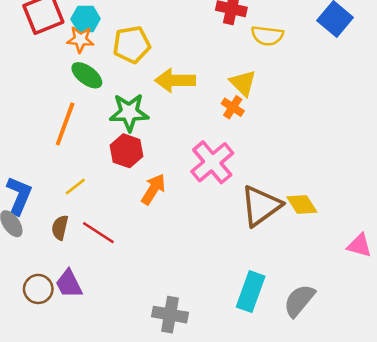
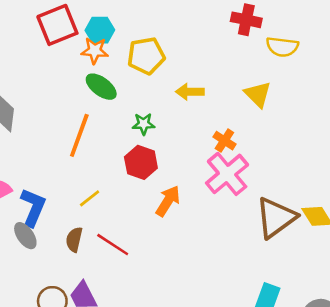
yellow arrow: (175, 80) -> (190, 92), size x0.7
orange cross: (233, 107) -> (224, 141), moved
green star: (129, 112) -> (144, 124), size x0.6

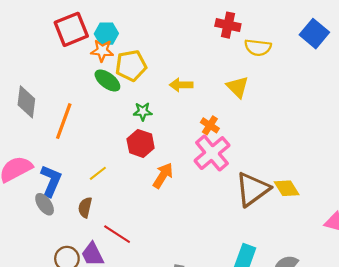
yellow pentagon: (146, 56) -> (131, 66), moved
orange line: (79, 135) -> (64, 121), moved
red line: (113, 245) -> (117, 234), moved

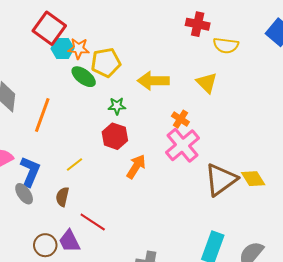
red square: (71, 29) -> (49, 28), turned -32
cyan hexagon: (106, 34) -> (62, 48), moved
yellow arrow: (181, 85) -> (153, 81), size x1.4

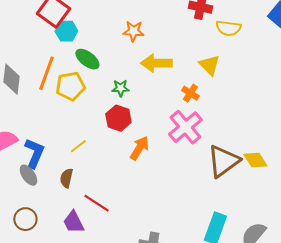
orange star: (79, 48) -> (133, 31), moved
yellow pentagon: (106, 63) -> (70, 86), moved
orange line: (42, 115) -> (46, 73), moved
orange cross: (180, 119) -> (190, 93), moved
brown circle: (45, 245) -> (25, 219), moved

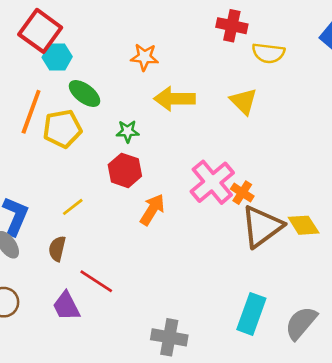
orange cross: (190, 93) -> (242, 193), moved

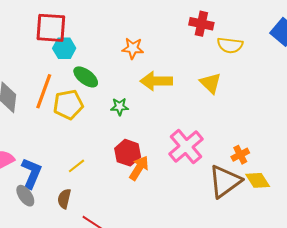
red square: (40, 31) -> (51, 28), turned -32
red hexagon: (125, 170) -> (128, 153), moved
orange cross: (242, 193) -> (240, 155), moved, turned 30

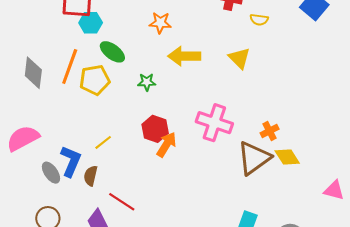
yellow semicircle: (230, 45) -> (259, 20), size x0.7
pink cross: (186, 147) -> (214, 123), turned -32
blue L-shape: (31, 173) -> (71, 161), moved

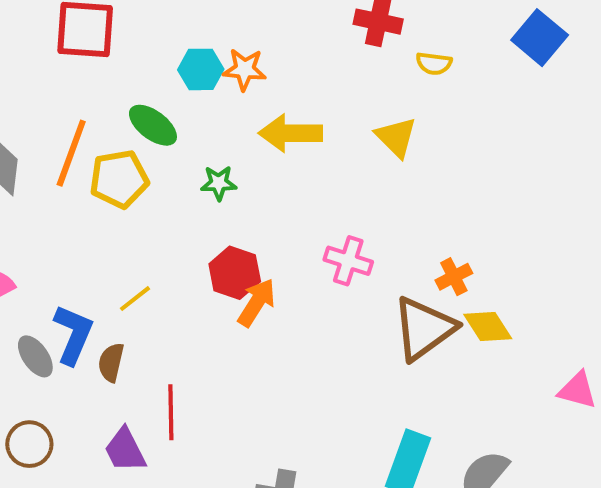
cyan hexagon: (91, 23) -> (201, 69), moved
pink cross: (214, 123) -> (348, 261), size x0.7
red line: (122, 202) -> (171, 412), turned 56

